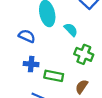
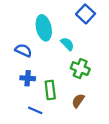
green rectangle: (54, 76) -> (50, 90), turned 72

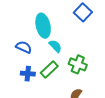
cyan semicircle: (67, 44) -> (55, 46), moved
green rectangle: (50, 90) -> (49, 70), moved, turned 54

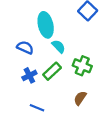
blue cross: (28, 74) -> (29, 75), turned -32

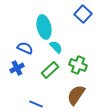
blue cross: (29, 75) -> (17, 68), moved
brown semicircle: (80, 98) -> (76, 95), size x1.5

